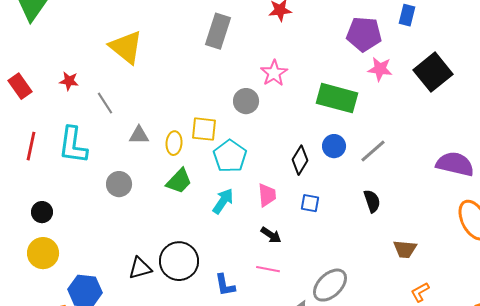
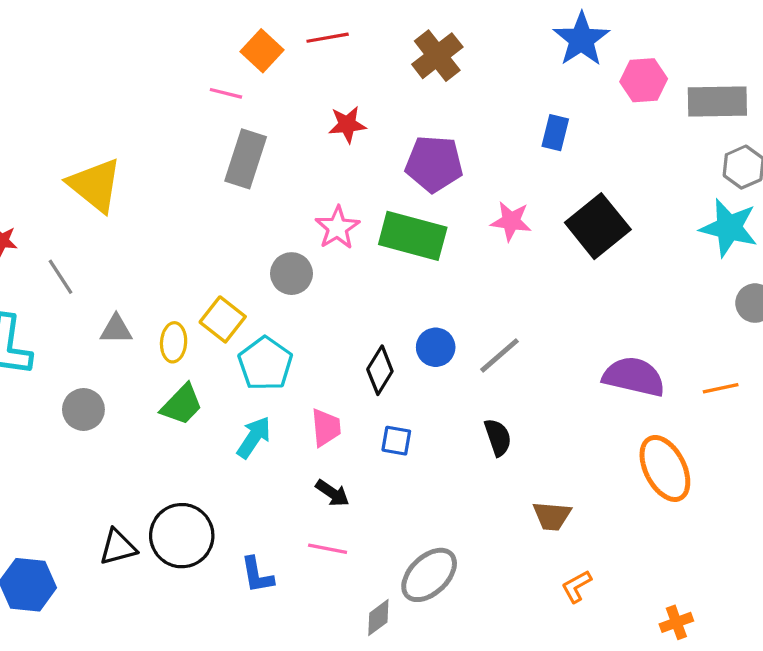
purple pentagon: (364, 34) -> (434, 164), moved
green rectangle: (337, 98) -> (413, 236), moved
yellow square: (204, 129) -> (223, 319), turned 32

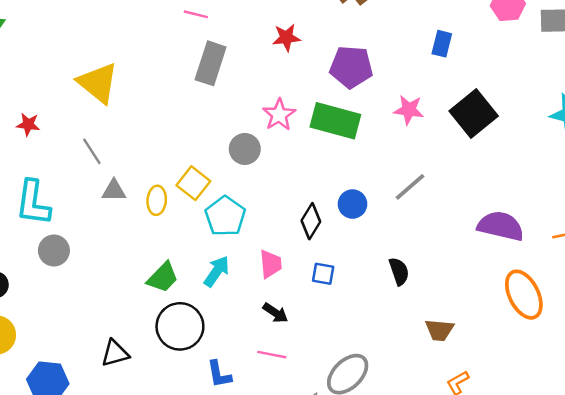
gray line: (61, 277) -> (92, 151), moved
gray line: (500, 355) -> (410, 187), moved
green trapezoid: (182, 405) -> (163, 277), moved
gray circle: (83, 409) -> (54, 251), moved
black circle: (182, 536) -> (180, 326), moved

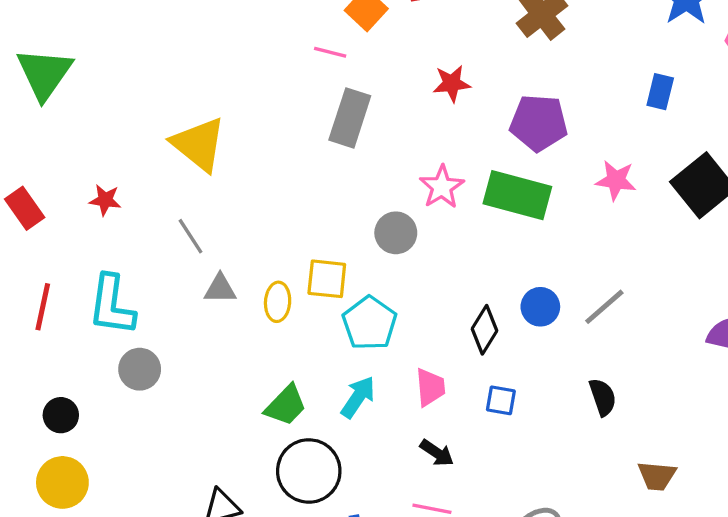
yellow square: (193, 183) -> (327, 279), turned -32
gray line: (410, 187) -> (604, 307), moved

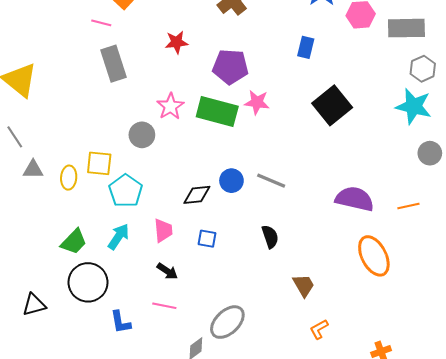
gray rectangle: (350, 118) -> (113, 64), turned -36
pink star: (616, 180) -> (257, 102), moved
gray line: (604, 307) -> (271, 181), turned 64
black diamond: (484, 330) -> (197, 195), turned 52
brown trapezoid: (657, 476) -> (304, 285), turned -125

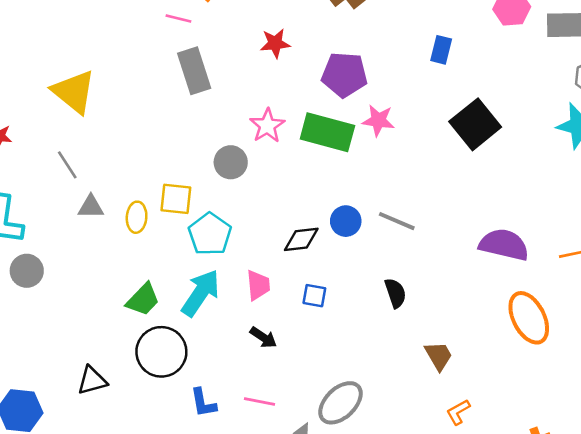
cyan arrow: (119, 237) -> (201, 293), size x1.4
pink line: (164, 306) -> (259, 402), moved

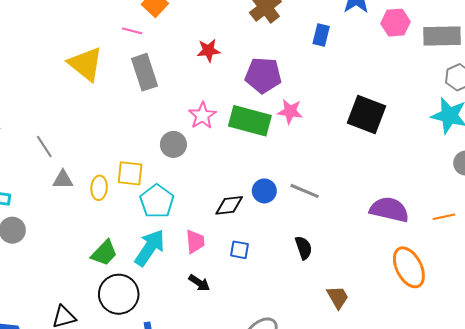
blue rectangle: (441, 50) -> (321, 35), moved
yellow triangle: (74, 92) -> (86, 64), moved
black square: (475, 124) -> (367, 115), turned -30

